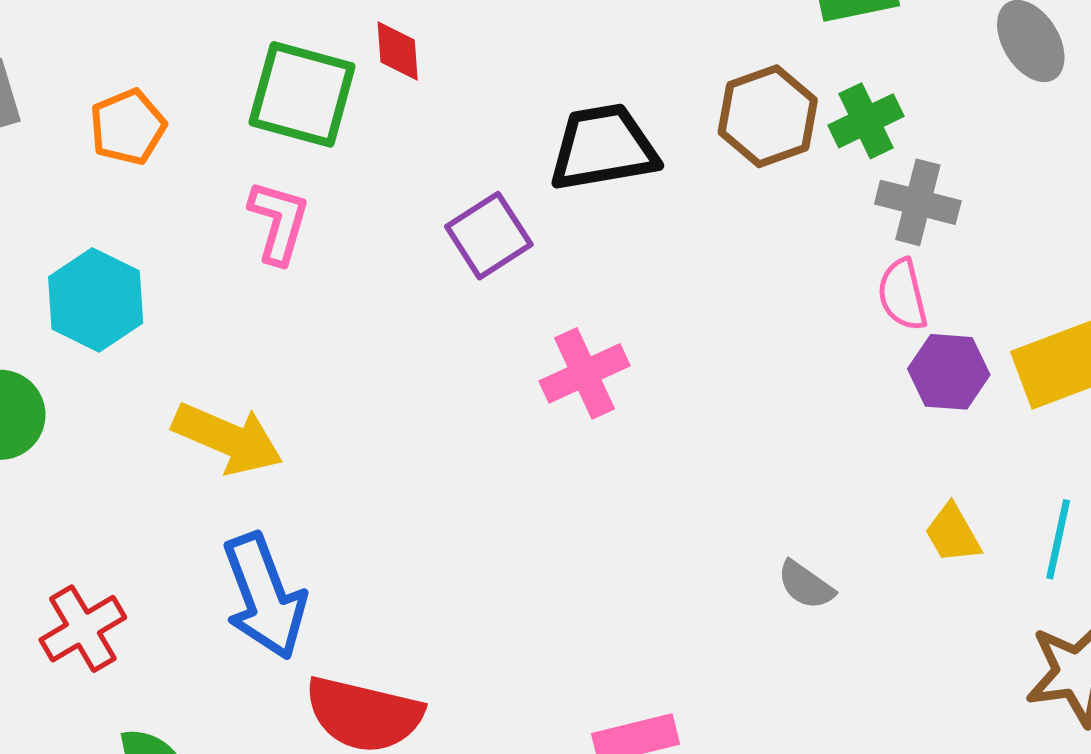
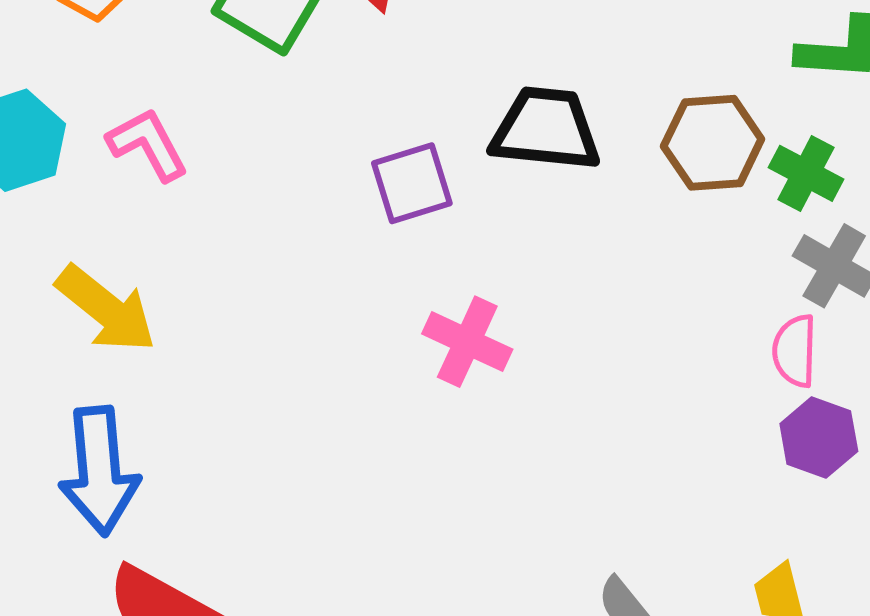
green cross: (866, 121) -> (806, 173), turned 38
pink L-shape: (279, 222) -> (148, 144), moved, turned -60
pink cross: (585, 373) -> (467, 342), turned 34

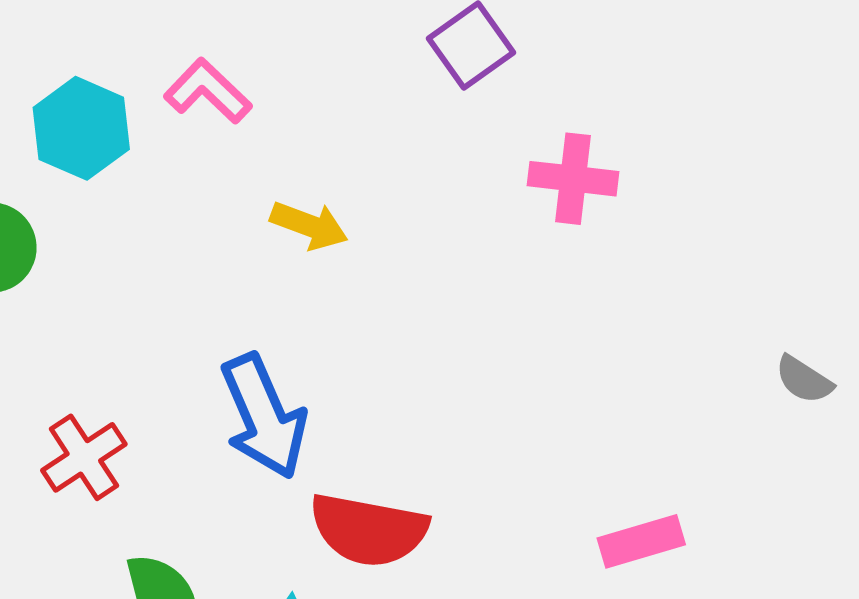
yellow arrow: (106, 309) -> (309, 225), moved, size x0.7

